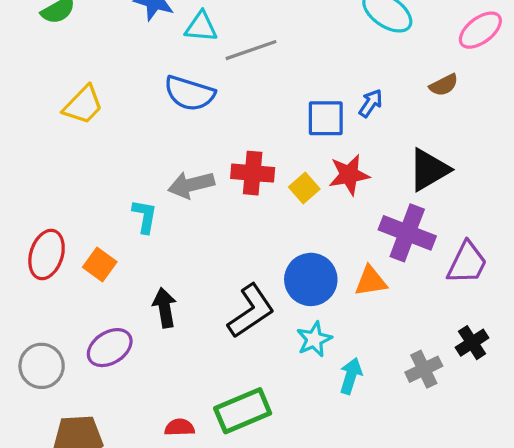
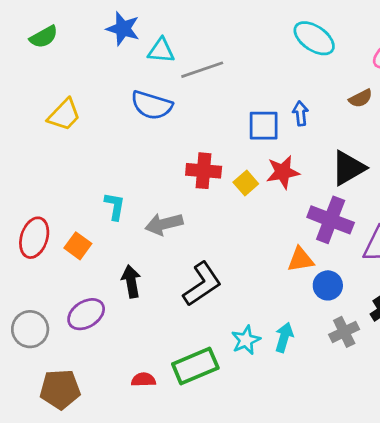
blue arrow: (371, 103) -> (300, 113), turned -40
gray arrow: (191, 185) -> (164, 224), moved
blue circle: (311, 279) -> (328, 285), moved, size x0.7
cyan star: (314, 339) -> (246, 340), moved

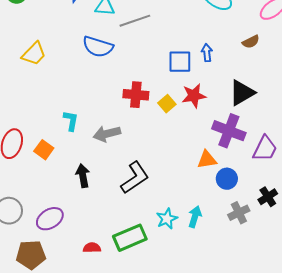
purple ellipse: (86, 314) -> (50, 219), moved

